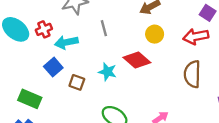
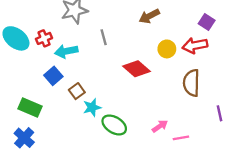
yellow circle: (155, 34) -> (167, 49), moved
cyan star: (107, 72) -> (92, 107), moved, turned -30
brown square: (77, 82) -> (77, 91), turned 35

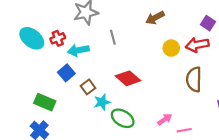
red diamond: (136, 69) -> (128, 78), moved

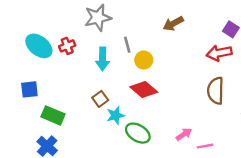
yellow circle: (171, 48) -> (144, 60), moved
cyan arrow: (78, 50) -> (103, 59), moved, turned -78
blue square: (66, 73) -> (29, 89), moved, turned 35

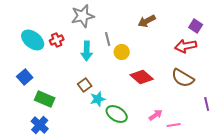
blue square: (29, 89) -> (25, 77), turned -35
red diamond: (144, 89) -> (142, 77), moved
brown semicircle: (216, 91) -> (183, 78), turned -60

